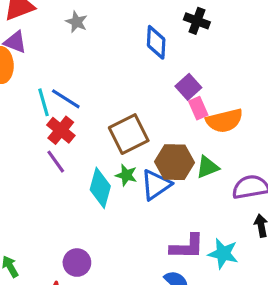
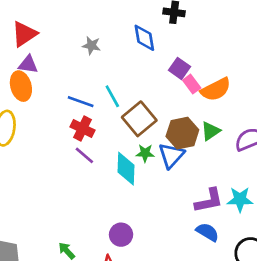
gray star: (77, 22) -> (91, 45), moved
cyan line: (43, 102) -> (112, 96), moved

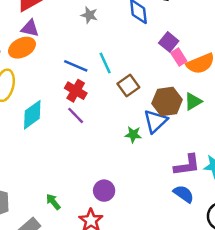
orange ellipse: (21, 86) -> (22, 48), turned 75
brown square: (139, 119) -> (128, 85), size x0.7
green star: (145, 153) -> (133, 135), moved
cyan diamond: (126, 169) -> (32, 115), moved, turned 48

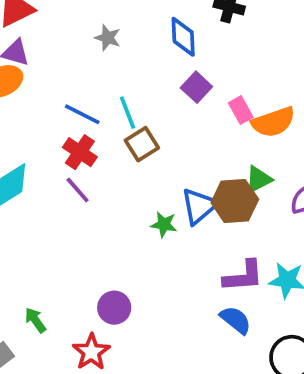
purple square: (169, 42) -> (196, 87), moved
brown square: (128, 85) -> (142, 144), moved
brown hexagon: (167, 101) -> (235, 201), moved

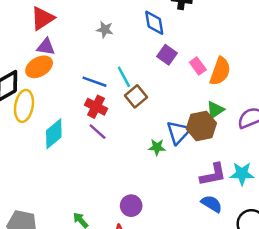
orange semicircle: (273, 122) -> (220, 71), turned -44

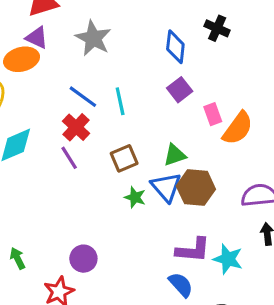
gray star: (105, 30) -> (93, 38), moved, size x1.6
brown square: (136, 96) -> (124, 158), moved
green triangle: (215, 110) -> (175, 155), moved
blue triangle: (178, 132) -> (166, 187), turned -40

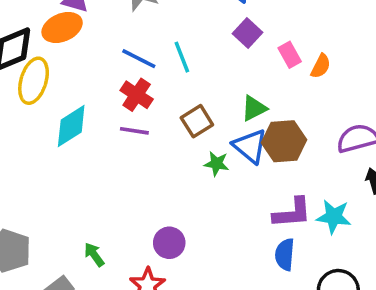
orange semicircle: (238, 128) -> (321, 66), size x0.6
purple line: (69, 158) -> (134, 131), turned -40
blue semicircle: (181, 285) -> (285, 255), turned -124

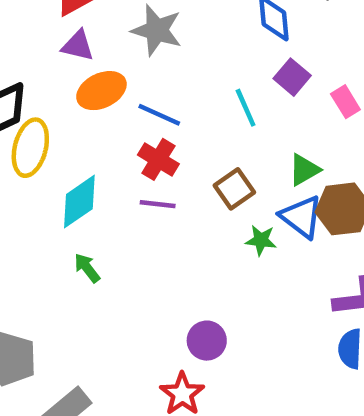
orange ellipse: (62, 27) -> (101, 91), moved
cyan line: (182, 57) -> (246, 108), moved
green arrow: (94, 255) -> (87, 268), moved

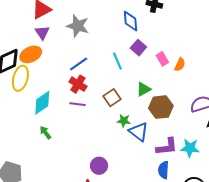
purple triangle: (78, 46) -> (42, 33), turned 42
orange ellipse: (101, 91) -> (31, 54), moved
blue line: (159, 115) -> (79, 64), turned -60
blue triangle: (301, 217) -> (139, 132), moved

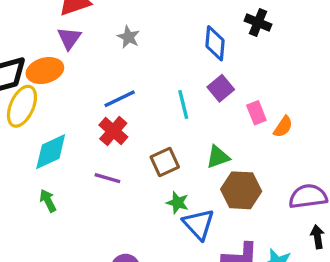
gray star: (78, 26) -> (128, 37), size x0.6
purple line: (77, 104) -> (107, 178), moved

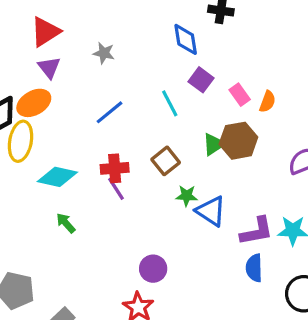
red cross: (113, 131) -> (115, 168), moved, turned -32
cyan diamond: (51, 152) -> (57, 177), turned 51
purple line: (107, 178) -> (116, 189), turned 55
brown hexagon: (241, 190) -> (238, 141), moved

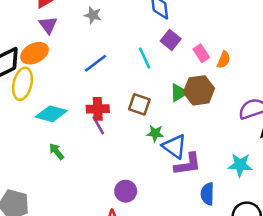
brown square: (166, 161) -> (139, 104), turned -35
purple L-shape: (257, 231) -> (188, 164), moved

